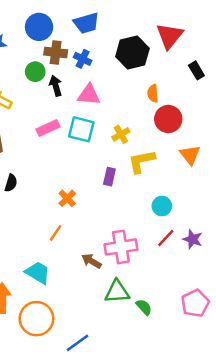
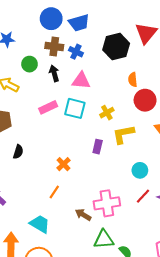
blue circle: (39, 27) -> (51, 19), moved
green circle: (35, 72) -> (29, 64), moved

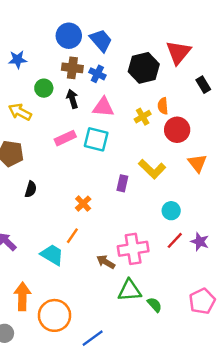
blue trapezoid: (79, 23) -> (101, 40), turned -115
yellow cross: (107, 113) -> (143, 117), moved
yellow L-shape: (123, 134) -> (152, 169), turned -125
cyan trapezoid: (40, 224) -> (52, 255), moved

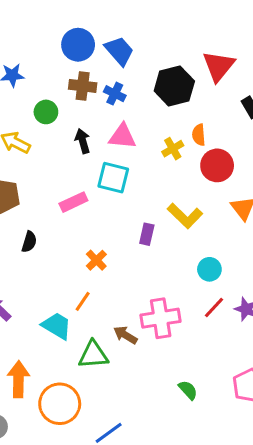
black arrow: (72, 99) -> (83, 141), moved
pink rectangle: (65, 138) -> (73, 202), moved
green triangle: (129, 290) -> (93, 355), moved

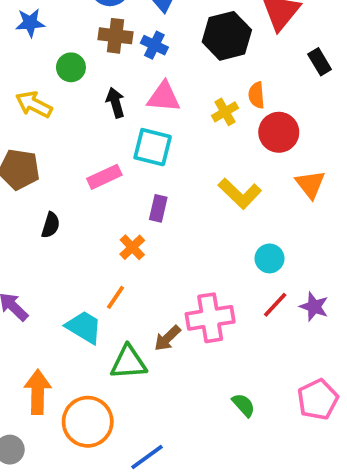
purple rectangle: (147, 234) -> (158, 208), moved
brown arrow: (125, 335) -> (167, 338), turned -75

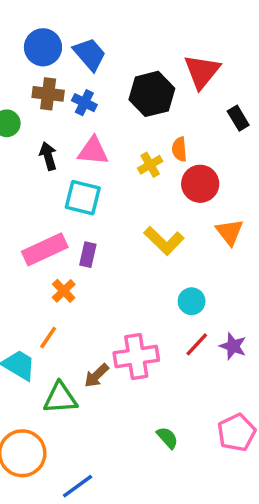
pink rectangle: (104, 177) -> (45, 249), moved, size x1.4

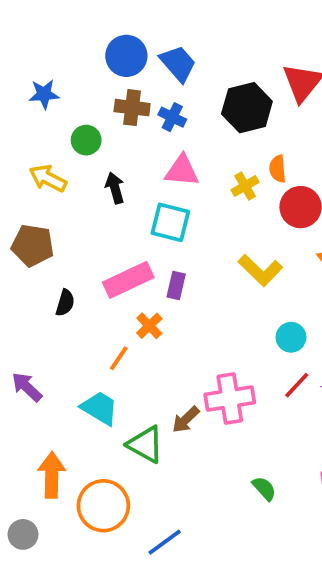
black arrow: (48, 156) -> (115, 188), moved
orange line: (48, 338) -> (119, 358), moved
green triangle: (60, 398) -> (145, 444), turned 33

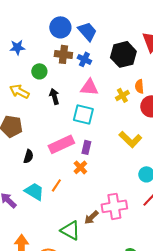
orange cross: (149, 326) -> (80, 167), moved
cyan trapezoid: (100, 408) -> (34, 191), moved

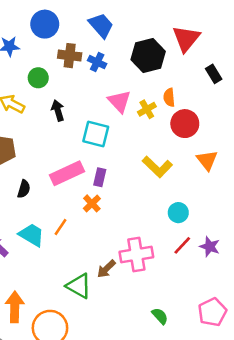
blue circle: (60, 27) -> (45, 24), moved
pink triangle: (89, 87) -> (119, 101), moved, turned 42

